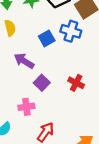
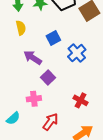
blue cross: (71, 31) -> (77, 53), moved, turned 30
red cross: (76, 83) -> (81, 100), moved

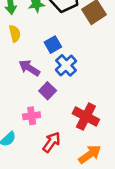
blue cross: (77, 53) -> (66, 65), moved
red cross: (81, 100) -> (86, 117), size x1.5

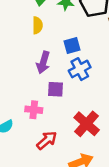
purple arrow: (29, 68) -> (43, 62), turned -120
purple square: (48, 91) -> (55, 89), turned 35

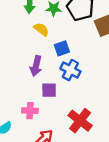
yellow semicircle: (37, 25) -> (41, 29), moved, turned -49
blue cross: (80, 69) -> (70, 70), turned -30

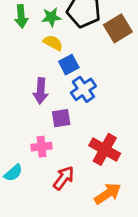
yellow semicircle: (41, 29) -> (53, 43), moved
blue cross: (70, 70) -> (83, 89), turned 36

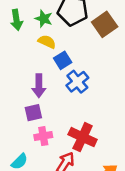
green star: (51, 17) -> (44, 19), turned 30
purple square: (61, 118) -> (33, 113), moved
red cross: (105, 149) -> (83, 137), moved

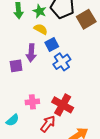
purple arrow: (39, 86) -> (31, 53), moved
purple square: (33, 113) -> (16, 66), moved

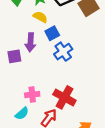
cyan semicircle: (13, 120) -> (22, 113), moved

